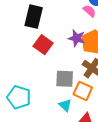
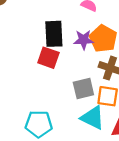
black rectangle: (34, 17) -> (54, 34), moved
cyan triangle: (65, 105) -> (93, 118), size x1.6

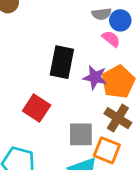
red square: (48, 58) -> (37, 108), moved

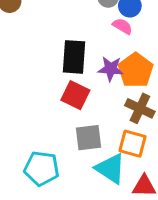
red square: (37, 108) -> (75, 95), moved
gray square: (81, 134) -> (89, 138), moved

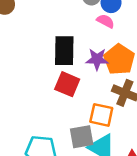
gray square: (89, 138) -> (82, 137), moved
orange square: (133, 144) -> (101, 115), moved

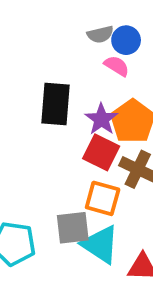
purple star: (97, 59) -> (101, 119), turned 30
red square: (67, 84) -> (101, 152), moved

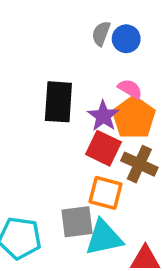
gray semicircle: (100, 34) -> (101, 34), turned 125
pink semicircle: (117, 66) -> (130, 89), moved
cyan triangle: (100, 244) -> (104, 238), turned -45

